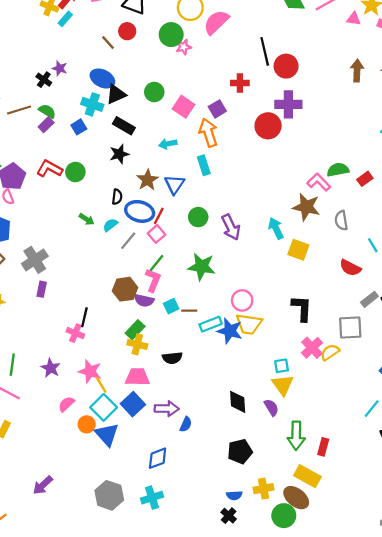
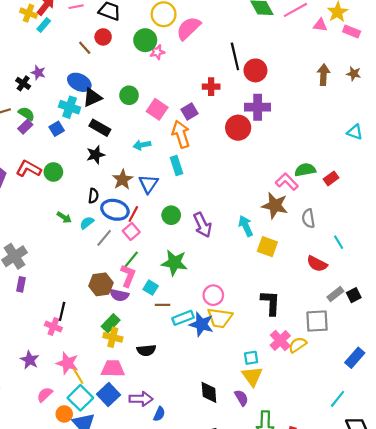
cyan square: (171, 306) -> (151, 288), moved, turned -32

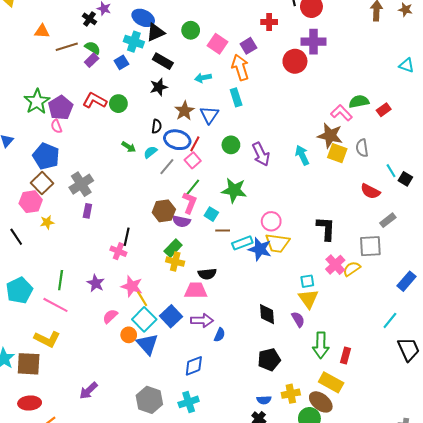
yellow square: (267, 247) -> (337, 153), moved
black square: (354, 295) -> (405, 179), moved, turned -32
pink trapezoid: (113, 369) -> (196, 290), moved

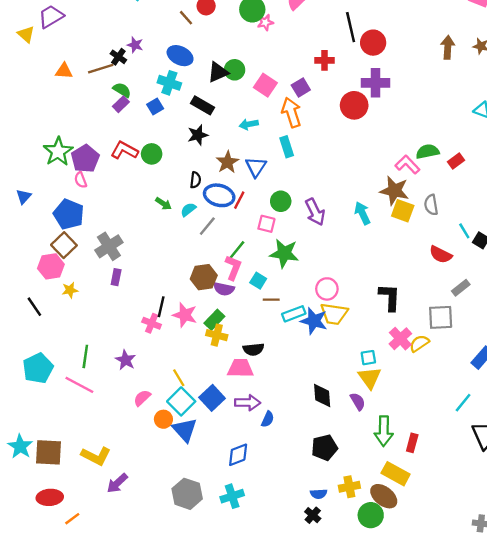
black triangle: (156, 32) -> (218, 72), moved
brown line: (67, 47) -> (101, 69), moved
pink square: (193, 160) -> (266, 224), moved, turned -35
pink star: (132, 286) -> (185, 315), moved
yellow L-shape: (47, 339) -> (96, 456), moved

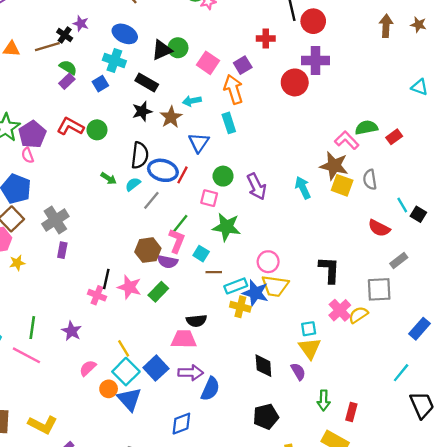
brown star: (227, 162) -> (171, 117), moved
black semicircle: (195, 180) -> (140, 155), size x1.6
yellow cross: (217, 335) -> (240, 307), moved
blue semicircle: (268, 419) -> (210, 389), size x1.5
green arrow: (384, 431) -> (324, 400), size x0.7

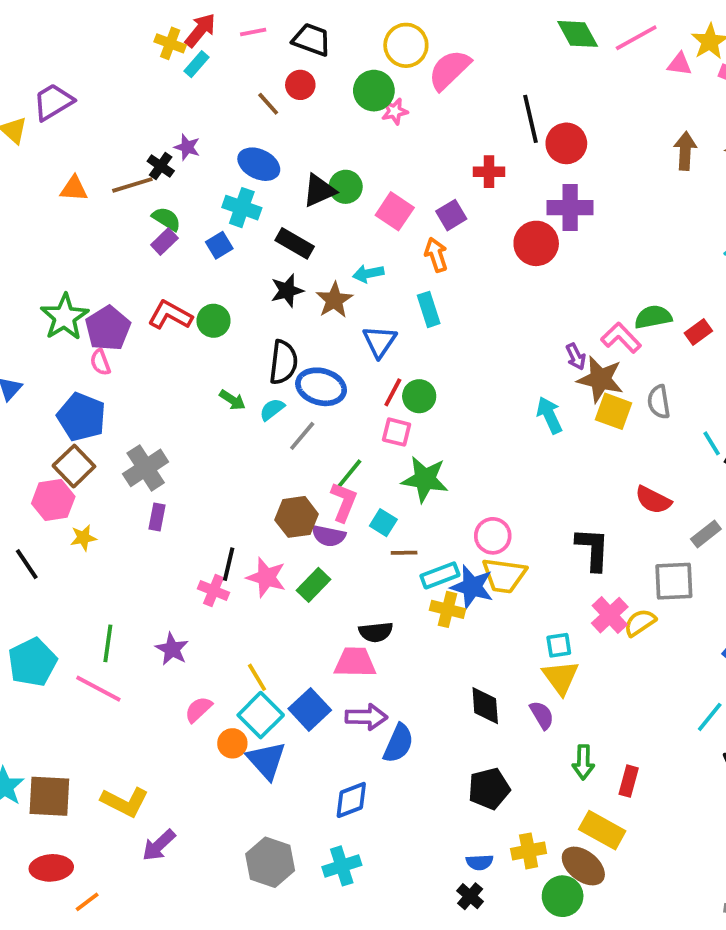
orange arrow: (233, 89) -> (436, 255), size x0.7
red line: (183, 175) -> (393, 392), moved
purple arrow: (257, 187) -> (576, 357), moved, size x0.6
red semicircle: (379, 228) -> (653, 500), moved

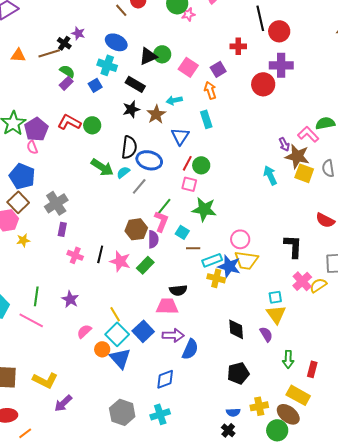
green arrow: (232, 400) -> (102, 167), size x1.6
purple semicircle: (329, 536) -> (153, 239), turned -102
pink cross: (214, 591) -> (75, 255), moved

